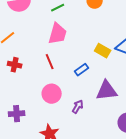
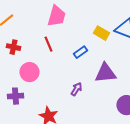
pink circle: (52, 94) -> (29, 72), moved

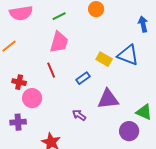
red cross: (13, 47) -> (19, 82), moved
purple arrow: (76, 89) -> (79, 115), turned -88

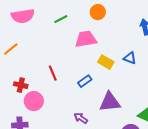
pink trapezoid: (59, 42) -> (86, 39), moved, turned -115
blue triangle: (128, 55) -> (130, 58), size x0.6

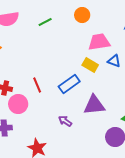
pink trapezoid: (86, 39) -> (99, 42), moved
red line: (53, 73) -> (37, 85), moved
blue rectangle: (85, 81) -> (69, 84), size x1.5

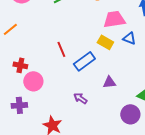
red line: (37, 85) -> (61, 49), moved
purple triangle: (94, 105) -> (109, 82), size x0.6

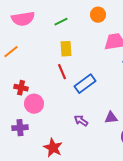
yellow rectangle: (105, 42) -> (66, 49), moved, turned 56
purple triangle: (109, 82) -> (111, 118), moved

